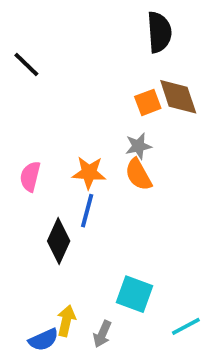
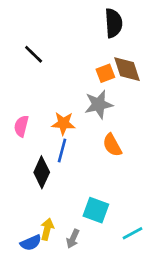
black line: (26, 64) -> (34, 54), moved
gray star: (138, 146) -> (99, 104), size x1.5
orange semicircle: (138, 175) -> (112, 145), moved

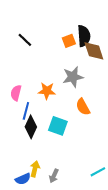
black semicircle: (114, 23) -> (84, 36), moved
orange square: (105, 73) -> (69, 41), moved
blue line: (62, 151) -> (26, 111), moved
cyan square: (96, 210) -> (58, 126), moved

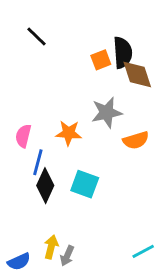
black line: (25, 40) -> (36, 36), moved
orange semicircle: (83, 107) -> (136, 140), moved, turned -78
gray arrow: (54, 176) -> (67, 256), moved
blue semicircle: (23, 179) -> (19, 262), moved

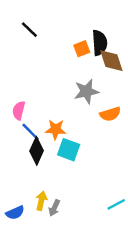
orange star: (69, 133) -> (56, 129), moved
blue line: (38, 162) -> (31, 132), turned -60

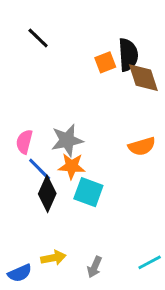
gray star: (86, 91) -> (67, 140), moved
yellow arrow: (41, 201) -> (53, 258), turned 66
gray arrow: (54, 208) -> (95, 267), moved

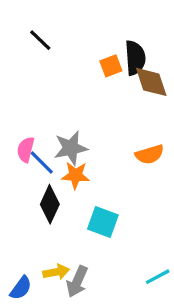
blue line: (40, 169) -> (42, 162), moved
cyan square: (88, 192) -> (103, 222), moved
gray arrow: (95, 267) -> (77, 282), moved, size x1.4
blue semicircle: (20, 273) -> (21, 288), turned -30

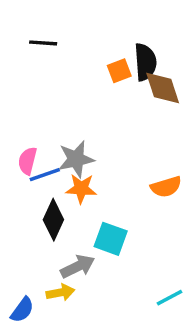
black line: (40, 40) -> (43, 43), turned -40
orange semicircle: (150, 154) -> (166, 187), moved
blue line: (42, 162) -> (45, 175), turned -64
gray arrow: (77, 282) -> (78, 267), moved, turned -140

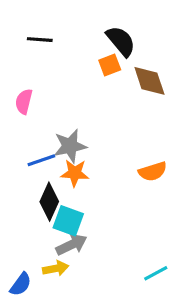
black semicircle: (145, 62) -> (121, 41), moved, turned -36
pink semicircle: (27, 161) -> (24, 102), moved
cyan square: (111, 239) -> (68, 221), moved

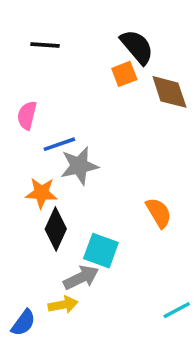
blue line: (41, 160) -> (59, 144), moved
orange semicircle: (153, 171) -> (159, 213), moved, turned -104
orange star: (75, 173) -> (41, 193), moved
cyan square: (68, 221) -> (101, 251), moved

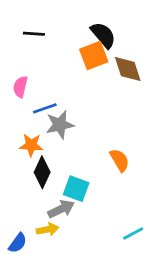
orange square: (124, 74) -> (94, 55), size x1.5

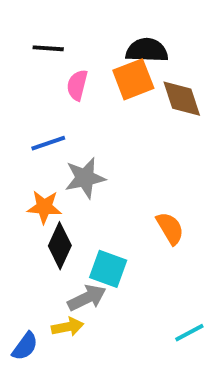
black semicircle: (103, 35) -> (147, 50), turned -48
pink semicircle: (20, 87) -> (77, 85), moved
blue line: (45, 108) -> (48, 143), moved

